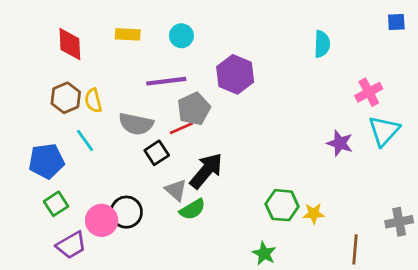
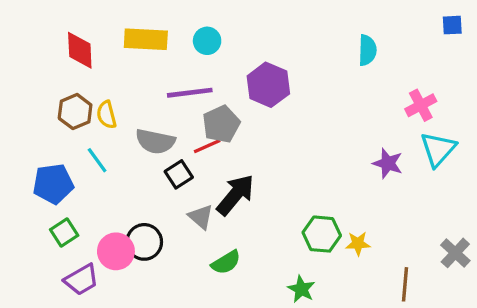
yellow rectangle: (128, 34) -> (146, 39), size x1.5
green semicircle: (192, 209) -> (226, 262), moved
gray cross: (399, 222) -> (455, 253), turned -36

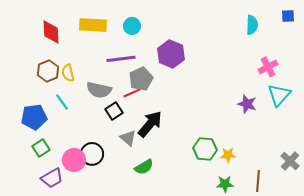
cyan semicircle: (367, 50) -> (252, 25), moved
green star: (301, 289) -> (225, 184), moved, turned -30

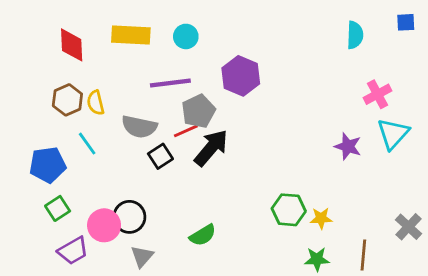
black arrow: (150, 124) -> (211, 148), moved
gray triangle: (128, 138) -> (142, 256), moved, turned 30

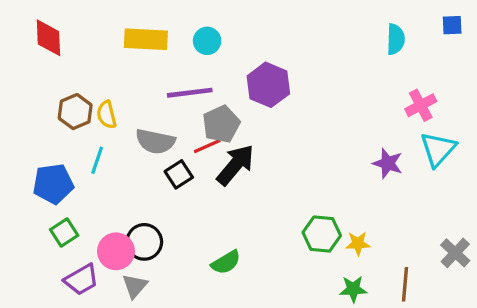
red diamond: (72, 45) -> (48, 38), moved
cyan line: (87, 144) -> (97, 160), turned 55
gray triangle: (142, 256) -> (135, 286), moved

